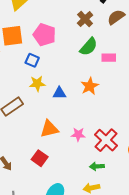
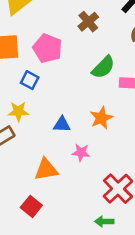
brown cross: (85, 19) -> (88, 22), moved
yellow star: (37, 84) -> (18, 111), moved
pink star: (78, 134) -> (81, 153), moved

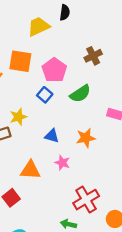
green semicircle: (103, 67) -> (80, 94), moved
blue square: (30, 80) -> (45, 95), moved
yellow star: (18, 111) -> (18, 117), turned -30

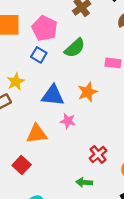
blue triangle: (52, 136) -> (53, 95), size x1.5
red cross: (86, 200) -> (98, 155), size x0.7

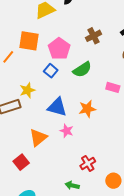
orange triangle: (37, 134) -> (38, 138), turned -42

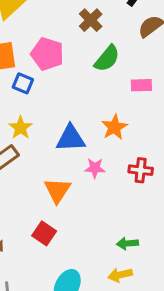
green semicircle: (82, 69) -> (107, 59), moved
blue square: (51, 71) -> (23, 83), moved
red cross: (88, 163) -> (141, 170), moved, turned -35

